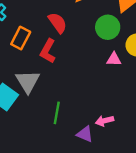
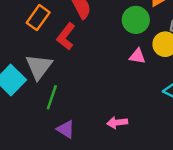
green line: (57, 113) -> (52, 97), moved
purple triangle: (85, 134) -> (66, 129), moved

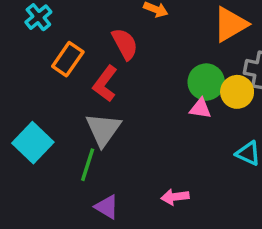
green circle: (136, 20) -> (206, 82), moved
gray triangle: (39, 67) -> (103, 129), moved

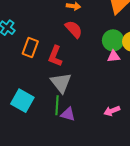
red semicircle: (125, 44) -> (74, 29), moved
purple triangle: (107, 207) -> (68, 114), moved

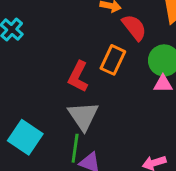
red semicircle: (74, 29) -> (134, 27), moved
orange rectangle: (30, 48) -> (113, 60), moved

